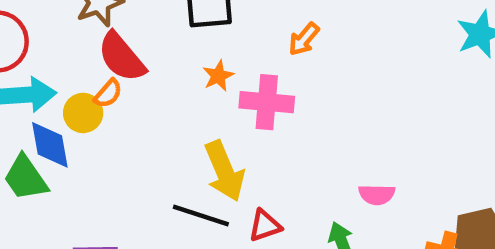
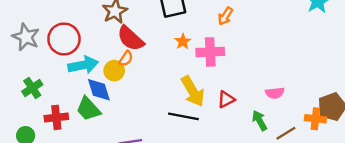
red triangle: (265, 226) -> (226, 99), moved

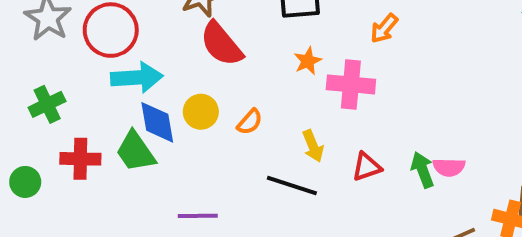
orange semicircle: (126, 59) -> (250, 122), moved
yellow circle: (114, 71) -> (201, 112), moved
yellow arrow: (193, 91) -> (313, 146), size x0.6
green arrow: (260, 120) -> (422, 170), moved

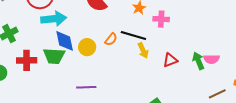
pink cross: (351, 84) -> (161, 19), size x0.7
yellow circle: (201, 112) -> (87, 47), moved
green trapezoid: (136, 152) -> (54, 56), turned -50
black line: (292, 186) -> (133, 35), moved

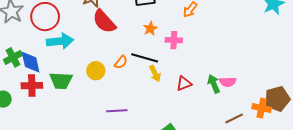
blue diamond: (65, 41) -> (31, 62), moved
purple line: (86, 87) -> (117, 111), moved

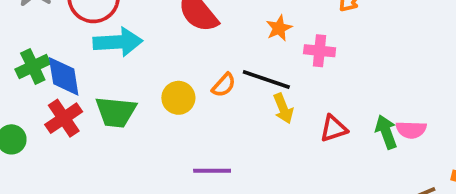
red cross: (32, 86) -> (64, 118), turned -36

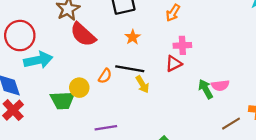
pink cross: (320, 51) -> (182, 45), moved
green trapezoid: (116, 112) -> (63, 100), moved
red triangle: (334, 129) -> (174, 64), moved

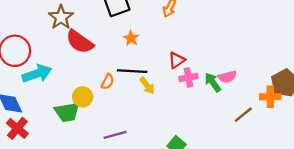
pink cross: (182, 45) -> (188, 77), moved

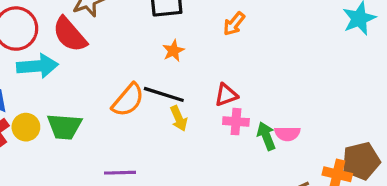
red semicircle: (80, 42) -> (70, 34), moved
orange semicircle: (108, 82) -> (128, 100), size x1.6
yellow circle: (83, 97) -> (26, 127), moved

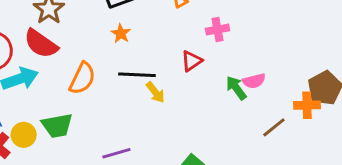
orange star: (173, 51) -> (121, 33), moved
orange semicircle: (128, 100) -> (82, 78), moved
pink cross: (236, 122) -> (218, 30), moved

